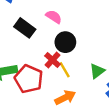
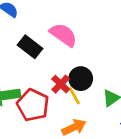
pink semicircle: (54, 17) -> (63, 35), size x1.5
black circle: (65, 42) -> (81, 79), moved

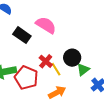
black circle: (81, 79) -> (72, 58), moved

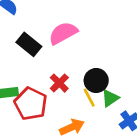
pink semicircle: (46, 25) -> (63, 33), turned -65
yellow line: (56, 69) -> (89, 98), moved

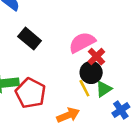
pink semicircle: (63, 33) -> (82, 42), moved
red cross: (59, 83) -> (96, 57), moved

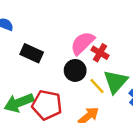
black circle: (91, 72) -> (75, 70), moved
green triangle: (104, 89) -> (116, 82), size x1.5

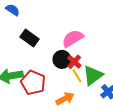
red cross: (100, 53) -> (74, 62), moved

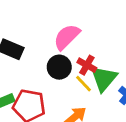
red cross: (74, 62) -> (87, 65), moved

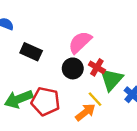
yellow line: (84, 84) -> (95, 99), moved

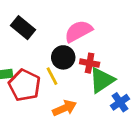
red cross: (97, 67) -> (90, 63), turned -35
yellow line: (95, 99) -> (52, 76), moved

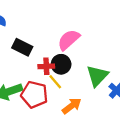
red cross: (90, 63) -> (46, 66), moved

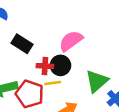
yellow line: (55, 82) -> (53, 83), turned -63

